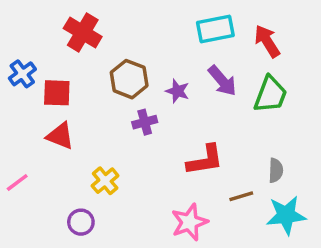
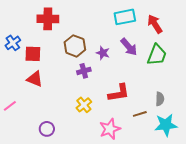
red cross: (83, 32) -> (48, 19), turned -30
yellow cross: (105, 181) -> (84, 105), moved

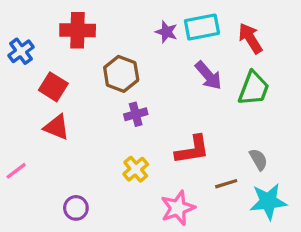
blue cross: (13, 43) -> (21, 51), moved
purple star: (103, 53) -> (166, 32), moved
red square: (33, 54) -> (53, 87), turned 30
gray semicircle: (160, 99) -> (258, 159), turned -32

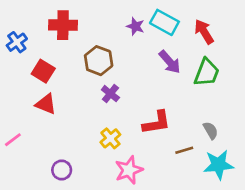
cyan rectangle: (202, 27) -> (164, 22), turned 40
purple cross: (136, 114) -> (110, 94), turned -36
pink star: (178, 208) -> (129, 170), moved

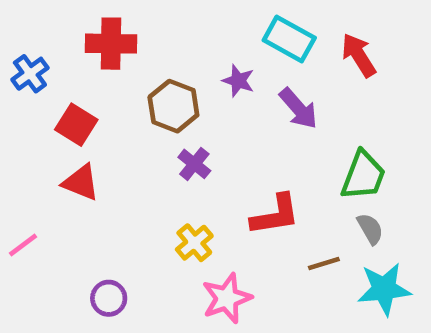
purple star: (135, 26) -> (238, 81), moved
green trapezoid: (207, 72) -> (363, 176), moved

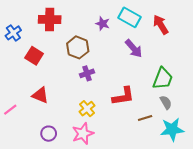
purple star: (238, 81) -> (103, 24), moved
purple cross: (194, 164) -> (87, 73), turned 32
red triangle: (81, 182) -> (40, 95), moved
pink star: (227, 298) -> (83, 134), moved

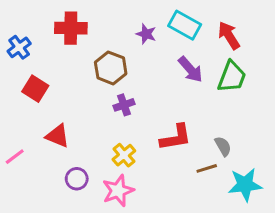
red square: (34, 56) -> (35, 89), moved
green trapezoid: (163, 79) -> (232, 77), moved
gray semicircle: (166, 102) -> (223, 146), moved
purple circle: (49, 134) -> (77, 179), moved

